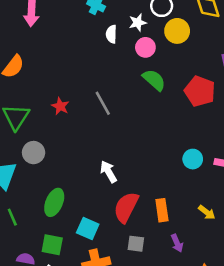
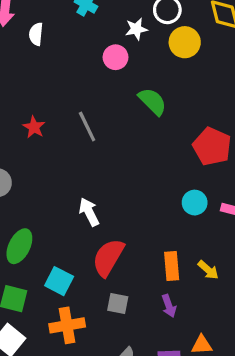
white semicircle: (111, 34) -> (36, 34), moved
pink circle: (145, 47) -> (116, 57), moved
red pentagon: (200, 91) -> (212, 147), moved
orange rectangle: (162, 210) -> (172, 266), moved

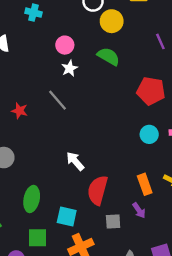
white star: (136, 29) -> (70, 68), moved
green semicircle: (153, 101) -> (109, 56), moved
purple arrow: (169, 306) -> (139, 210), moved

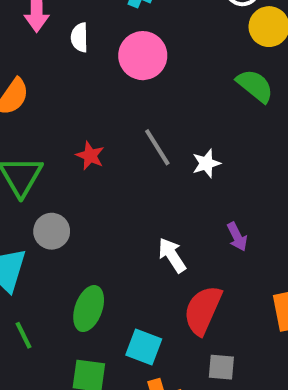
pink circle: (65, 45) -> (143, 56), moved, size x1.5
white star: (70, 68) -> (206, 163), moved
purple arrow: (139, 210) -> (237, 237), moved

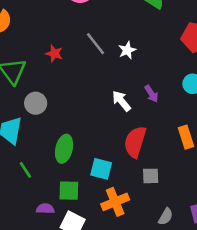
white arrow: (172, 255) -> (121, 101), moved

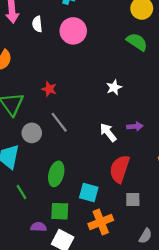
gray line: (96, 44) -> (59, 122), moved
purple arrow: (151, 94) -> (135, 126), turned -63

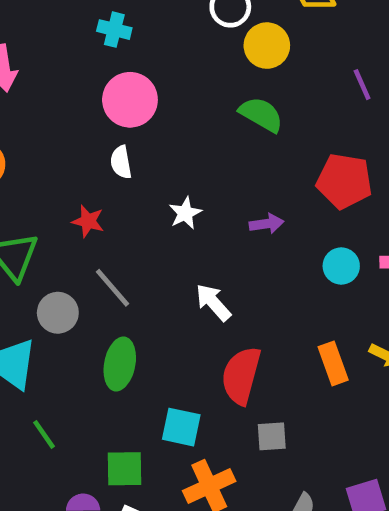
white semicircle: (37, 24) -> (121, 162), moved
white star: (114, 87) -> (185, 213), moved
purple arrow: (135, 126) -> (267, 224), moved
green ellipse: (56, 174) -> (120, 364), moved

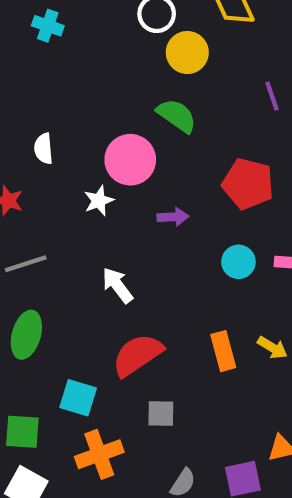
pink circle: (130, 100) -> (130, 160), moved
gray line: (113, 288) -> (26, 264), turned -72
red semicircle: (241, 375) -> (137, 355), turned 36

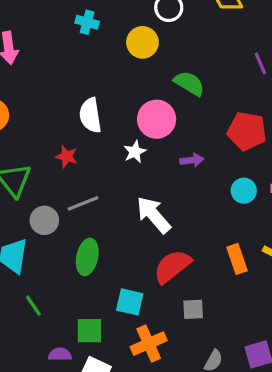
yellow circle: (187, 53) -> (142, 42), moved
white semicircle: (43, 149) -> (90, 115), size x1.5
white arrow: (118, 285) -> (154, 215), size x1.4

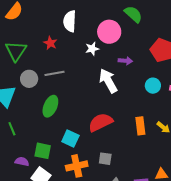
white arrow: (154, 215) -> (108, 81), moved
gray square: (193, 309) -> (105, 159), moved

